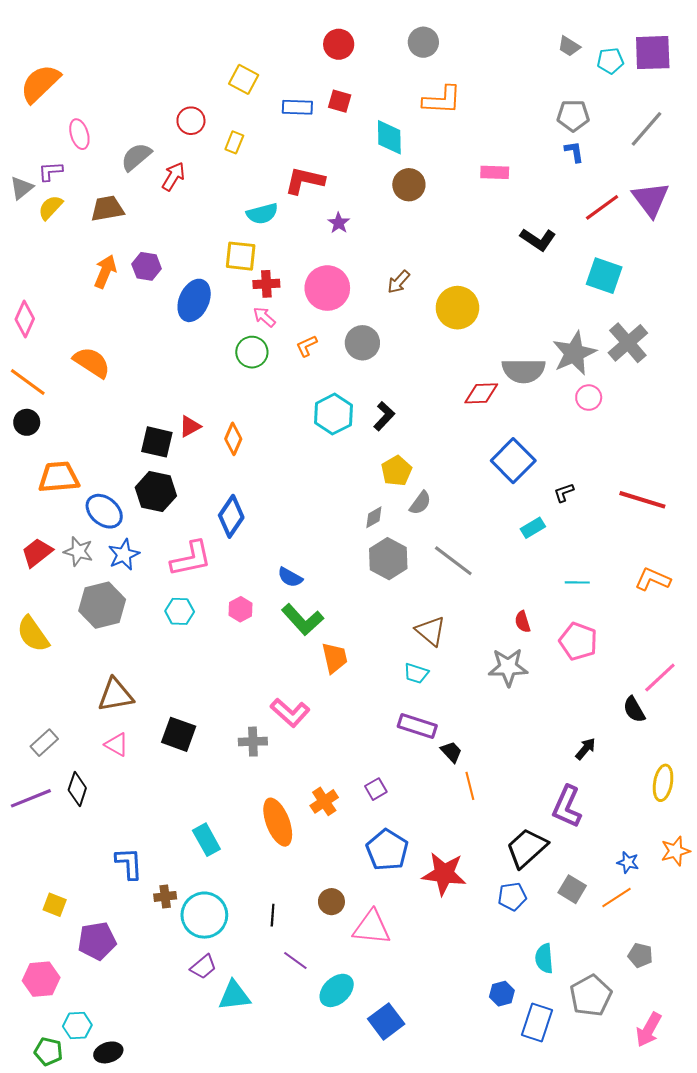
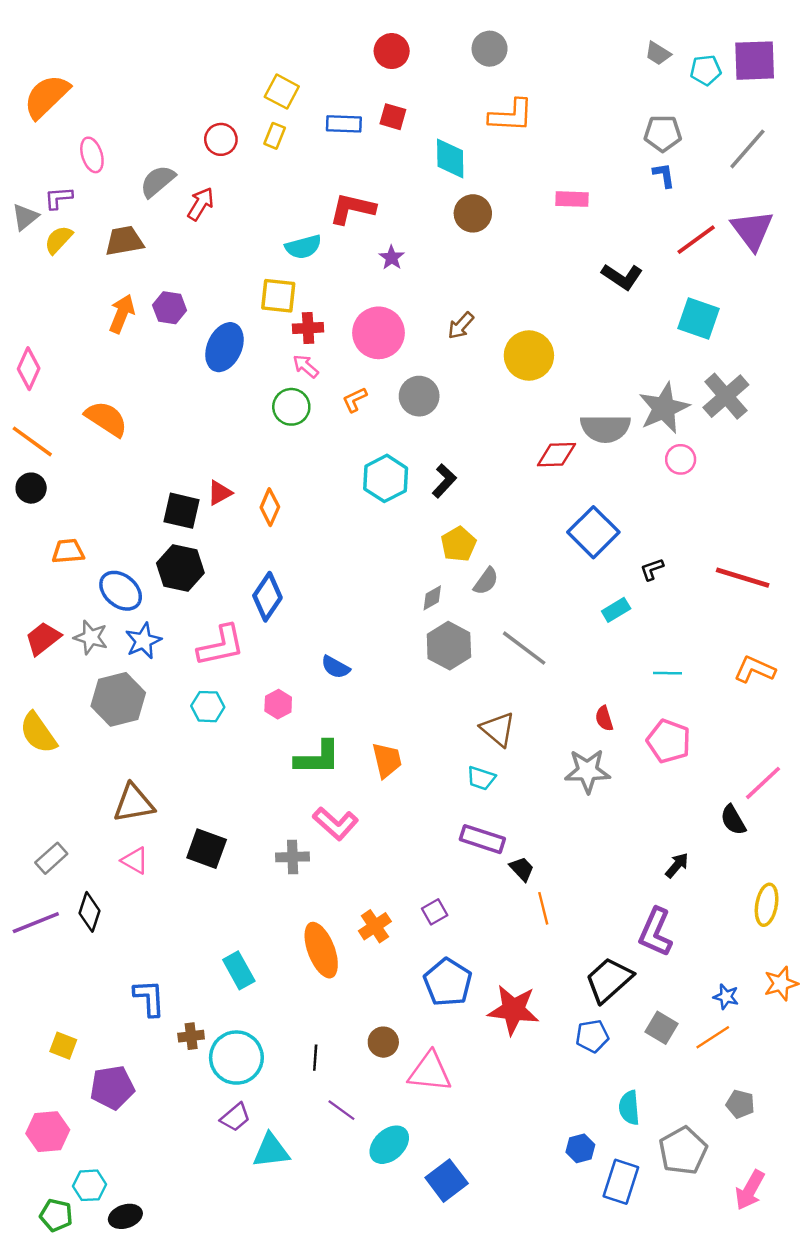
yellow rectangle: (234, 142) -> (275, 136), moved
orange trapezoid: (59, 477) -> (68, 551), size x0.7
green L-shape: (303, 620) -> (318, 758), moved, turned -48

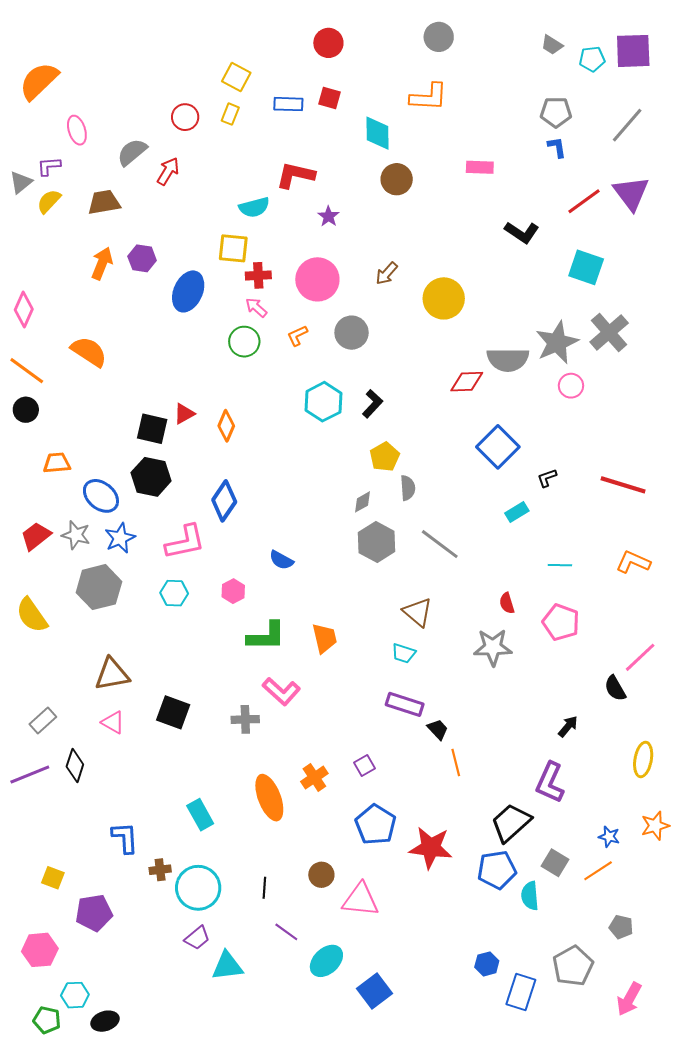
gray circle: (490, 49) -> (439, 37), moved
gray semicircle: (486, 581) -> (408, 488), turned -40
blue pentagon: (592, 1036) -> (497, 870), size x1.4
cyan semicircle: (629, 1108) -> (530, 896), moved

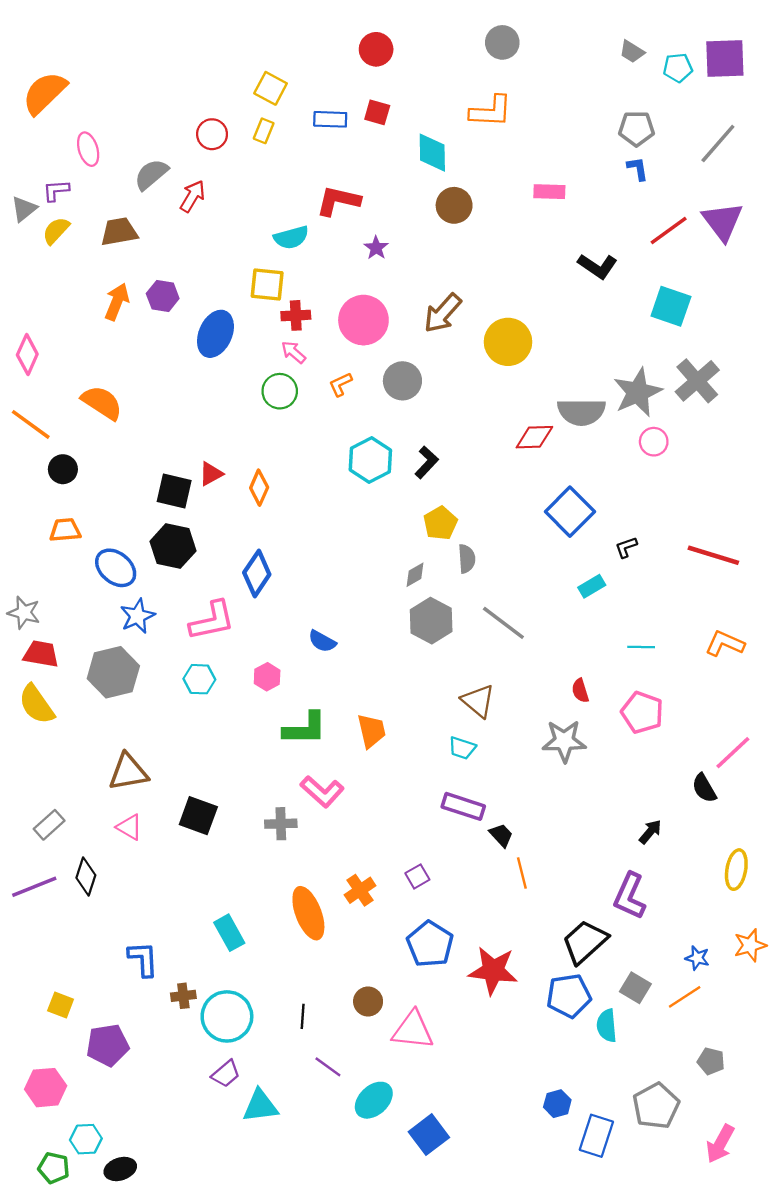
brown arrow: (387, 273) -> (443, 313), size x1.5
black circle: (26, 410) -> (63, 469), moved
gray star: (76, 535) -> (24, 613), moved
red trapezoid: (36, 536) -> (41, 654), moved, turned 48

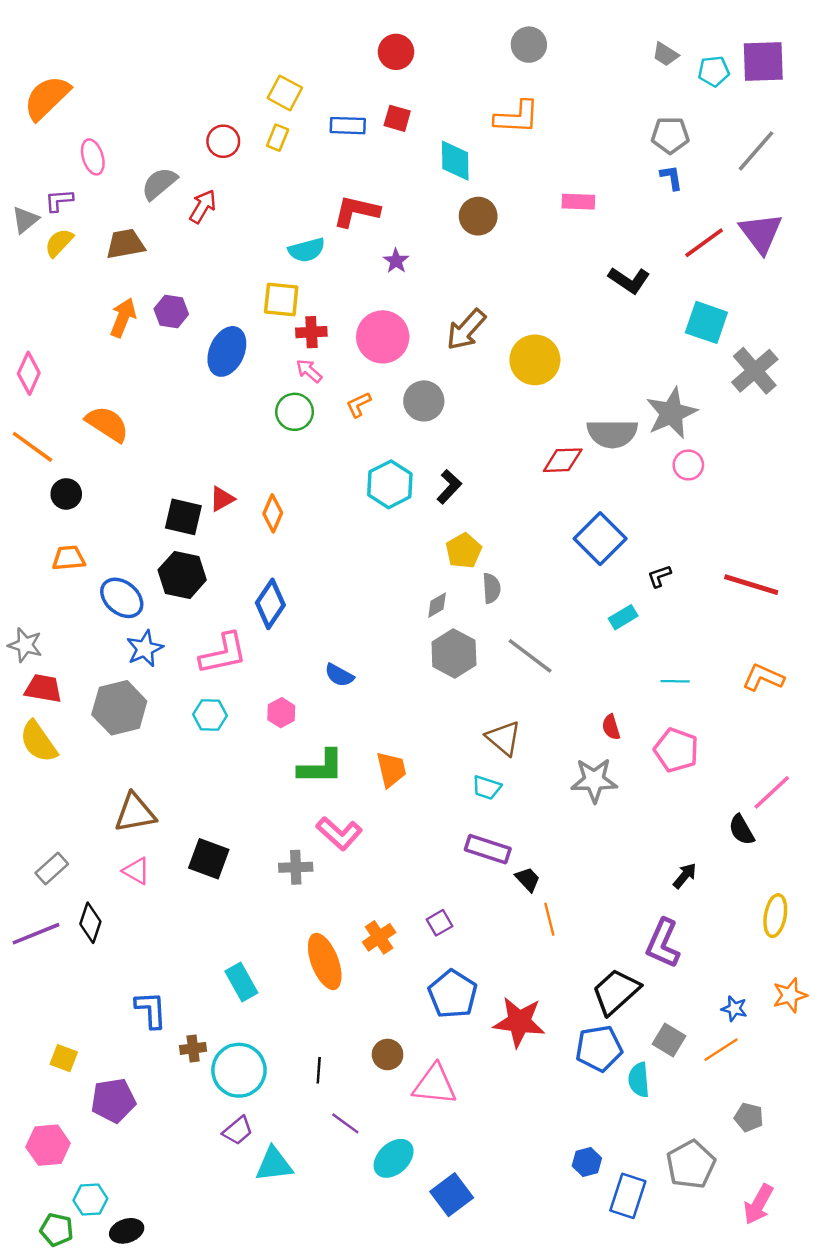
gray cross: (697, 381) -> (755, 371), moved

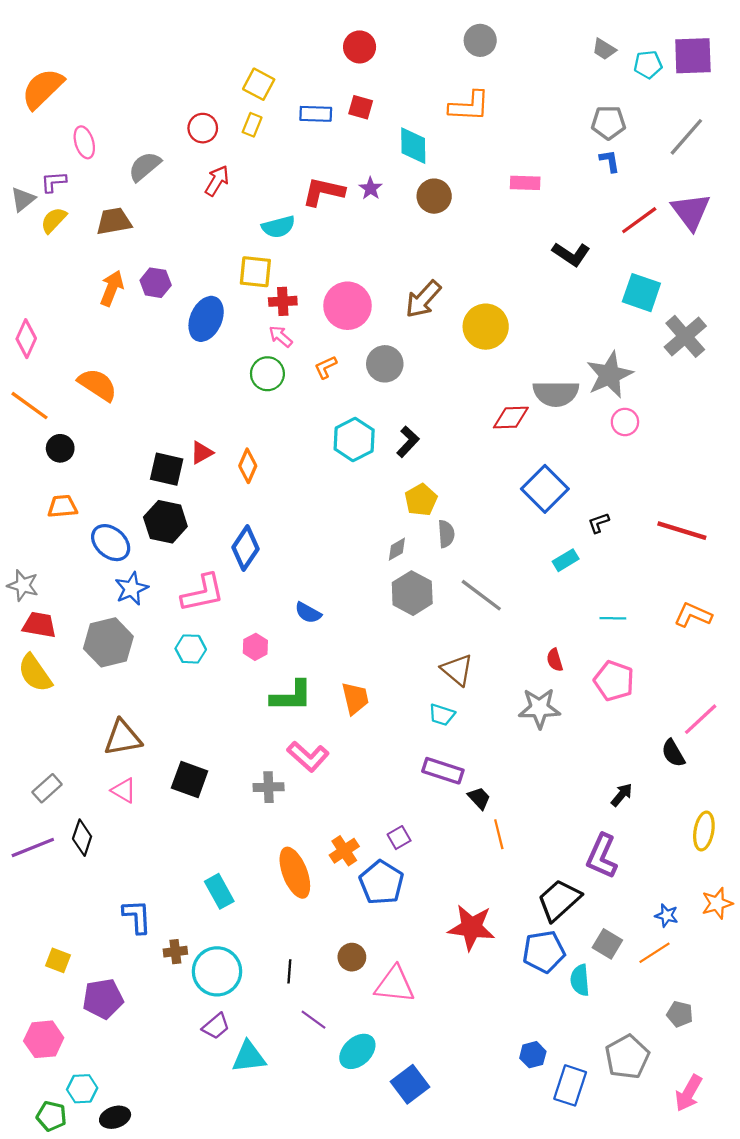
red arrow: (203, 206) -> (217, 181), moved
purple star: (396, 261) -> (371, 188), moved
blue pentagon: (453, 994) -> (381, 883), moved

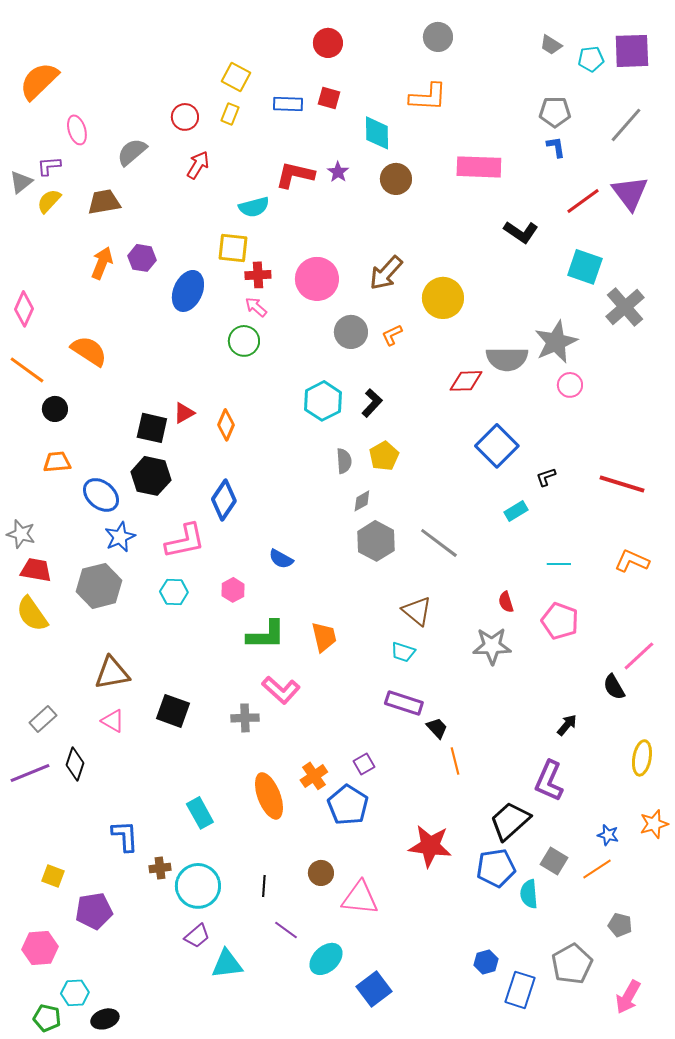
pink rectangle: (525, 183) -> (479, 167), size x1.6
orange L-shape: (326, 367) -> (392, 335), moved
gray semicircle: (446, 534) -> (344, 461), moved

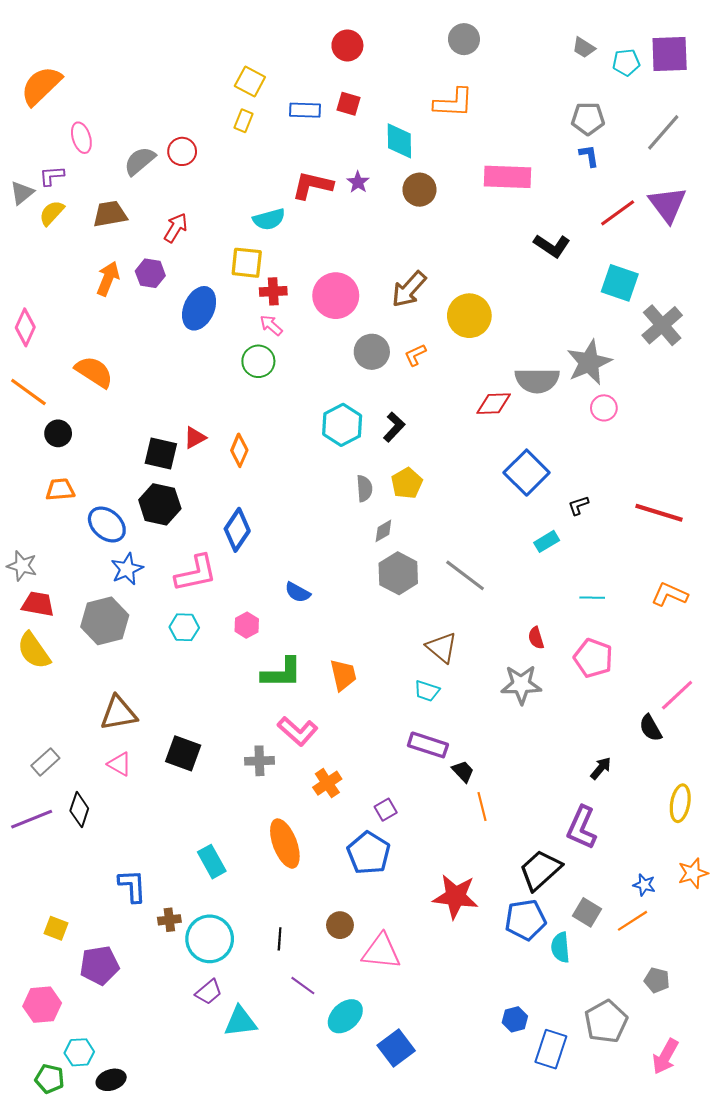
red circle: (185, 117) -> (182, 151), moved
red arrow: (198, 165) -> (176, 228), moved
orange cross: (314, 776) -> (327, 783), moved

